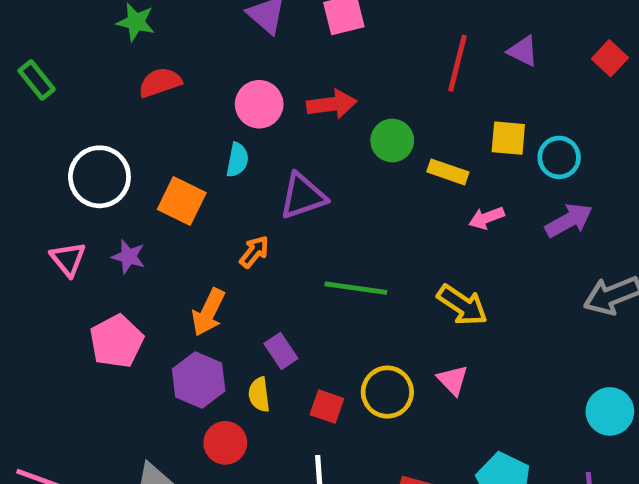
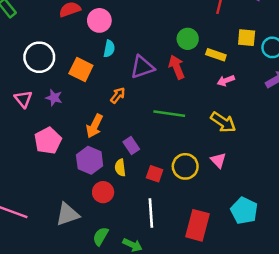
pink circle: (259, 104) -> (99, 20), moved
red arrow: (332, 104) -> (177, 67), moved, turned -105
pink arrow: (487, 218) -> (226, 81), moved

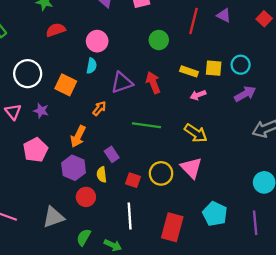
pink circle: (99, 20) -> (97, 41), moved
yellow square: (247, 38) -> (214, 68), moved
green circle: (188, 39) -> (159, 40), moved
pink triangle: (218, 160) -> (191, 168), size x1.5

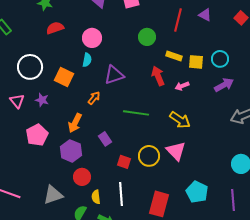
yellow rectangle: (189, 71) -> (174, 56), moved
red arrow: (153, 83) -> (158, 76), moved
yellow semicircle: (102, 175) -> (96, 197), moved

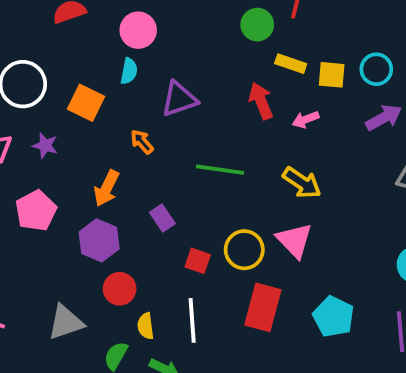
green circle: (147, 37) -> (257, 25), moved
orange arrow: (94, 98) -> (142, 142), turned -80
red rectangle: (159, 204) -> (263, 307), moved

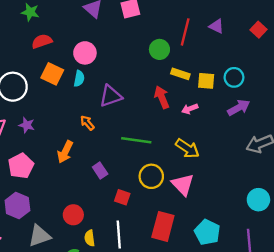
orange square: (86, 103) -> (52, 74), moved
purple hexagon: (99, 240) -> (17, 205), moved
yellow circle: (244, 250) -> (151, 176), moved

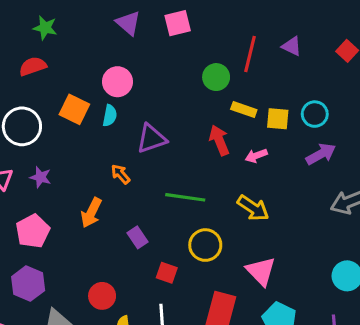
red semicircle: (42, 41) -> (33, 66), moved
pink triangle: (183, 185) -> (261, 271), moved

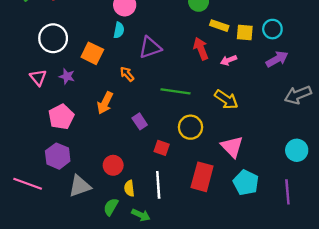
orange square: (74, 109) -> (92, 53), moved

